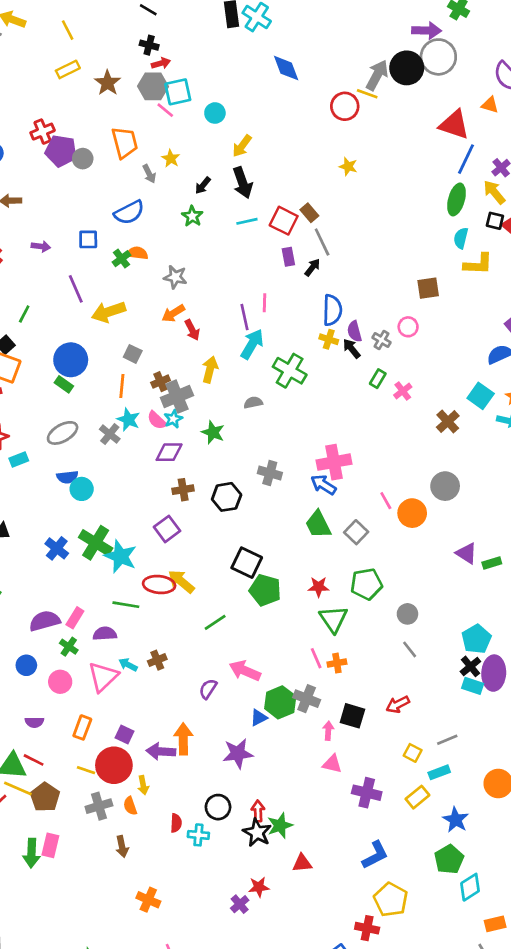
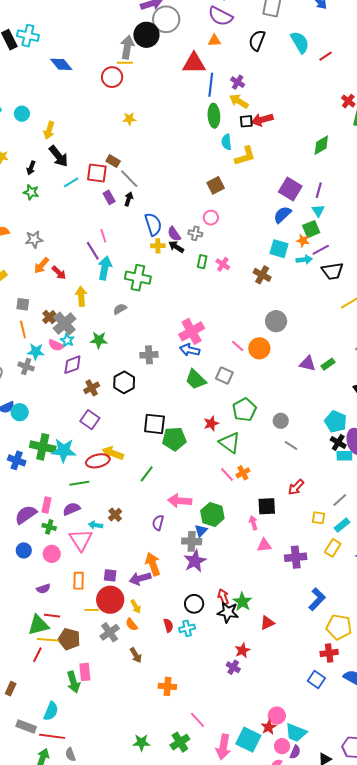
gray cross: (307, 699) -> (192, 541), moved

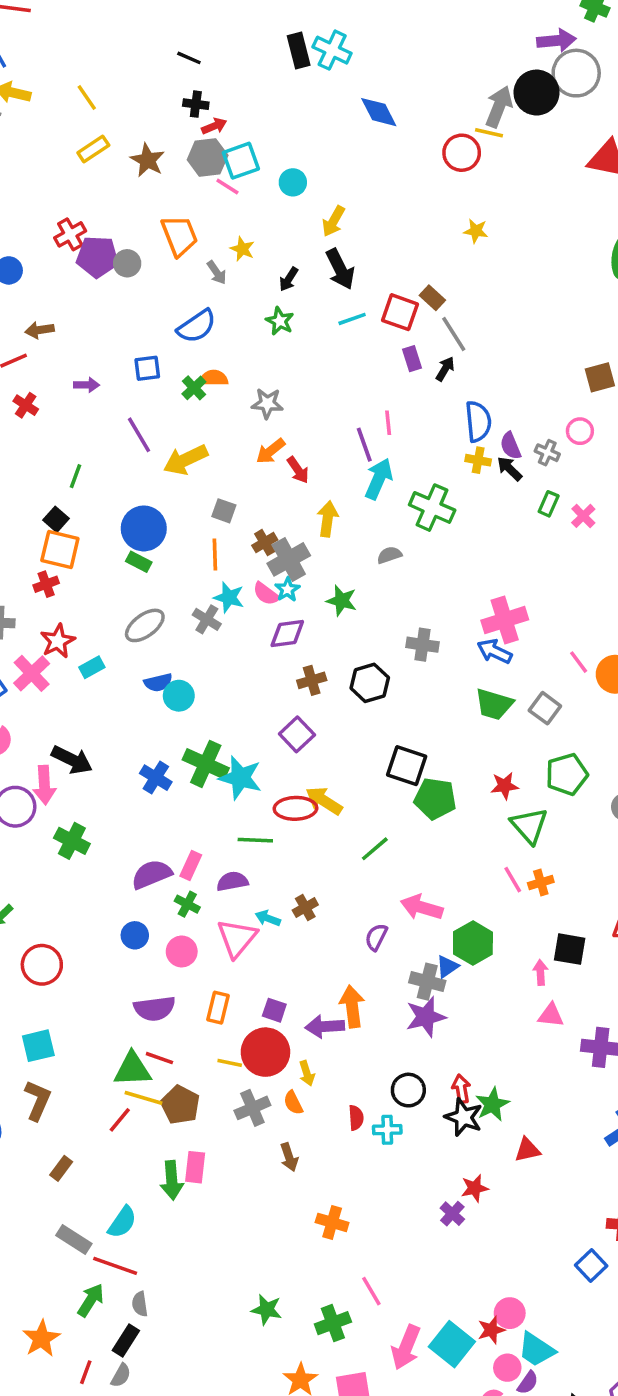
green trapezoid: (196, 379) -> (494, 704), turned -40
purple semicircle: (43, 589) -> (155, 1008), size x1.6

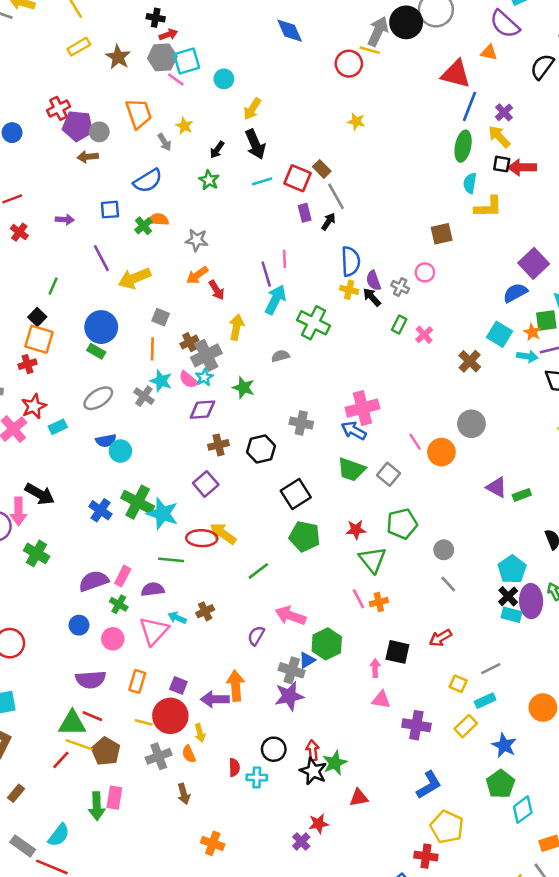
brown arrow: (40, 330) -> (88, 157), moved
black square: (407, 766) -> (296, 494), moved, turned 36

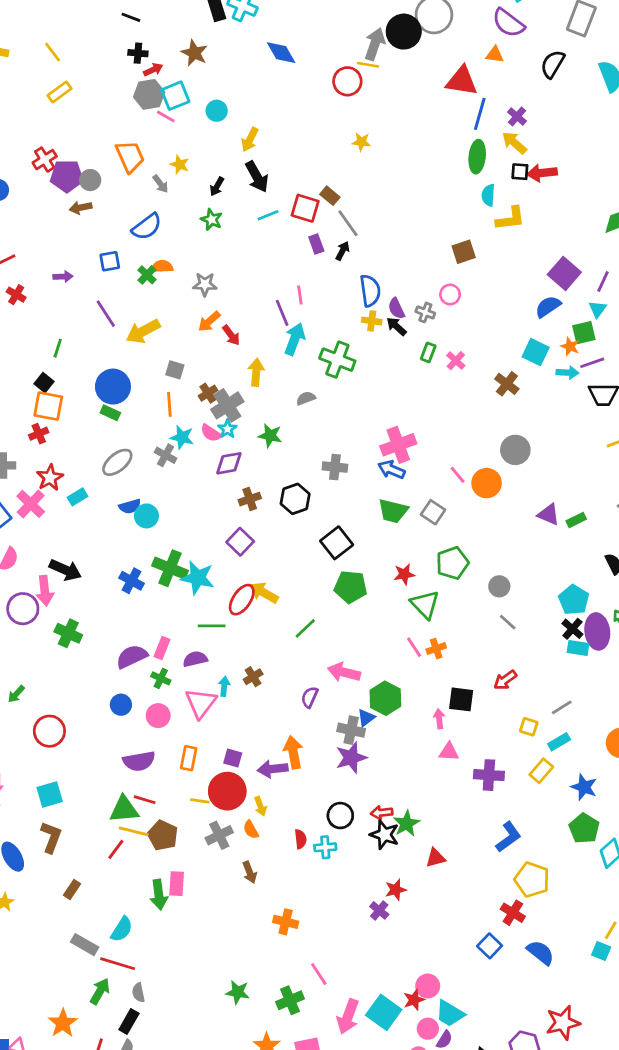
brown star: (118, 57) -> (194, 53), moved
red ellipse: (202, 538) -> (242, 600), turned -52
cyan arrow: (177, 618) -> (224, 686), turned 78
red arrow: (313, 750) -> (382, 813), turned -84
red cross: (426, 856) -> (513, 913), turned 30

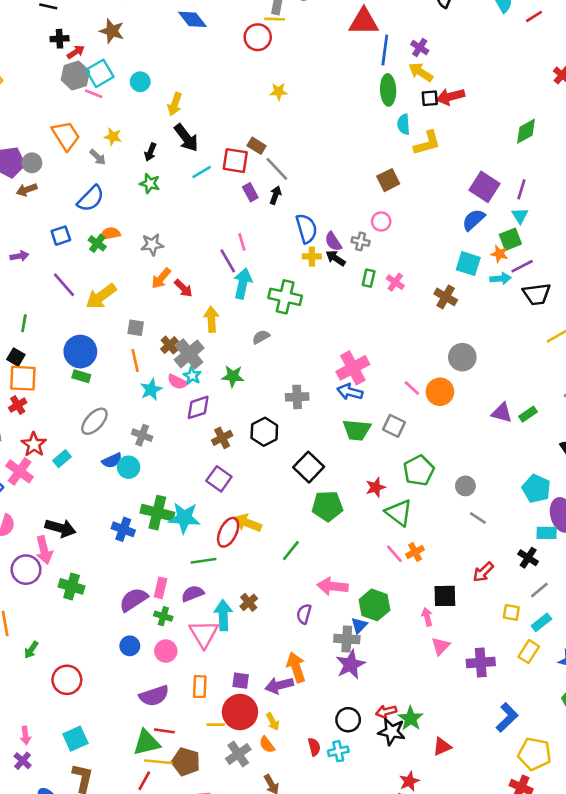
cyan star: (182, 437) -> (151, 390), turned -30
gray cross: (166, 455) -> (142, 435), moved
black cross: (572, 629) -> (528, 558), moved
cyan arrow: (224, 686) -> (223, 615), size x1.6
pink triangle: (449, 752) -> (441, 646), turned -42

